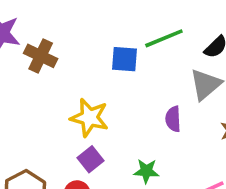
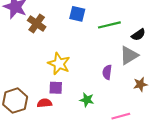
blue square: (125, 59) -> (77, 14), moved
purple square: (91, 159) -> (56, 88), turned 32

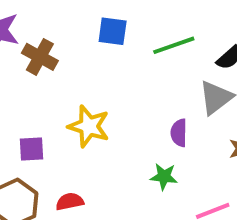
purple square: (56, 88) -> (32, 149), moved
green star: (87, 100) -> (164, 177), moved

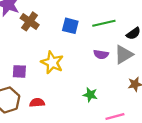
blue square: (113, 31) -> (70, 26), moved
purple semicircle: (179, 133) -> (101, 54), moved, turned -88

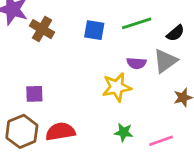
yellow star: (52, 62) -> (117, 87), moved, turned -30
green star: (90, 95) -> (124, 132), moved
red semicircle: (37, 103) -> (60, 132), size x1.5

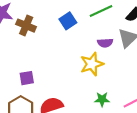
blue square: (94, 30) -> (68, 21), turned -35

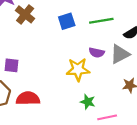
green star: (102, 99) -> (88, 102), moved

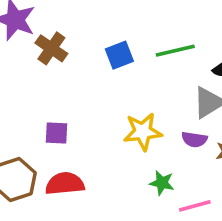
purple semicircle: (97, 53) -> (194, 139), moved
purple square: (12, 65) -> (56, 133), moved

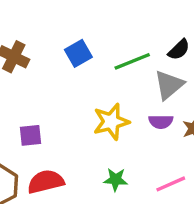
green line: (175, 51) -> (132, 61), moved
green star: (162, 183) -> (116, 179), moved

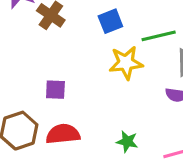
yellow star: (111, 122) -> (126, 63), moved

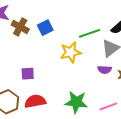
blue square: (110, 21) -> (45, 28), moved
green star: (127, 142) -> (76, 102), size x1.6

